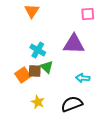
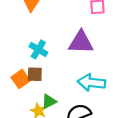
green triangle: (47, 67) -> (49, 101), moved, turned 48
cyan arrow: (83, 78) -> (92, 83), size x1.6

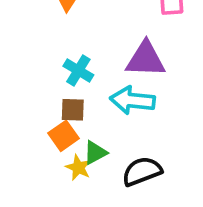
orange square: (21, 79) -> (63, 136), moved
cyan arrow: (92, 83) -> (133, 100), moved

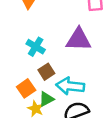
cyan arrow: (133, 100) -> (70, 86), moved
brown square: (73, 110) -> (46, 72), moved, turned -35

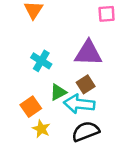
brown square: (46, 72) -> (86, 84), moved
green triangle: (46, 99) -> (58, 92), moved

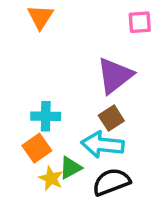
purple triangle: (88, 53) -> (115, 75), turned -40
cyan cross: (41, 61) -> (46, 116), moved, turned -30
green triangle: (58, 92) -> (71, 168), moved

